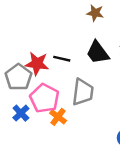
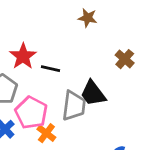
black trapezoid: (98, 52) -> (93, 93), moved
red star: (37, 64) -> (23, 56), moved, turned 30

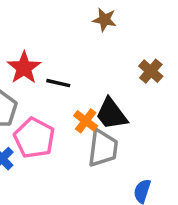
gray trapezoid: (74, 106) -> (103, 148), moved
orange cross: (46, 133) -> (86, 121), moved

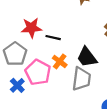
red star: (24, 68) -> (31, 28), turned 30
orange cross: (86, 121) -> (60, 61), moved

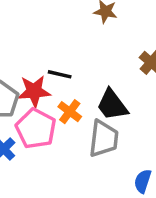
red star: (31, 28) -> (34, 91), moved

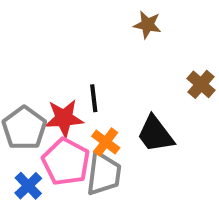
black line: (60, 74) -> (94, 98), turned 70
gray trapezoid: (104, 139) -> (104, 174), moved

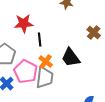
red star: (64, 118) -> (24, 24), moved

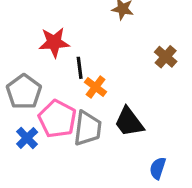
black trapezoid: (71, 58) -> (129, 122), moved
orange cross: (46, 62) -> (96, 87), moved

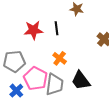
black line: (80, 68) -> (57, 28), moved
gray pentagon: (24, 92) -> (14, 61), turned 30

